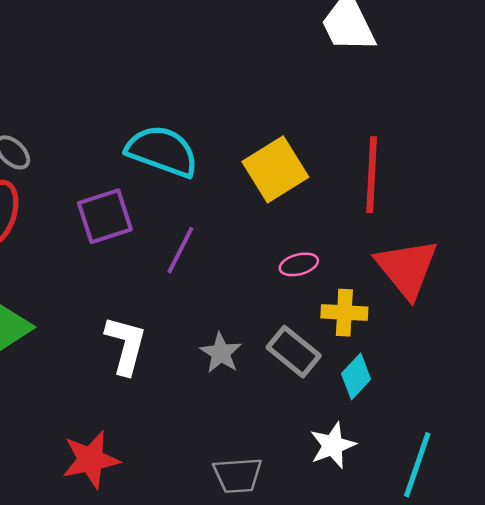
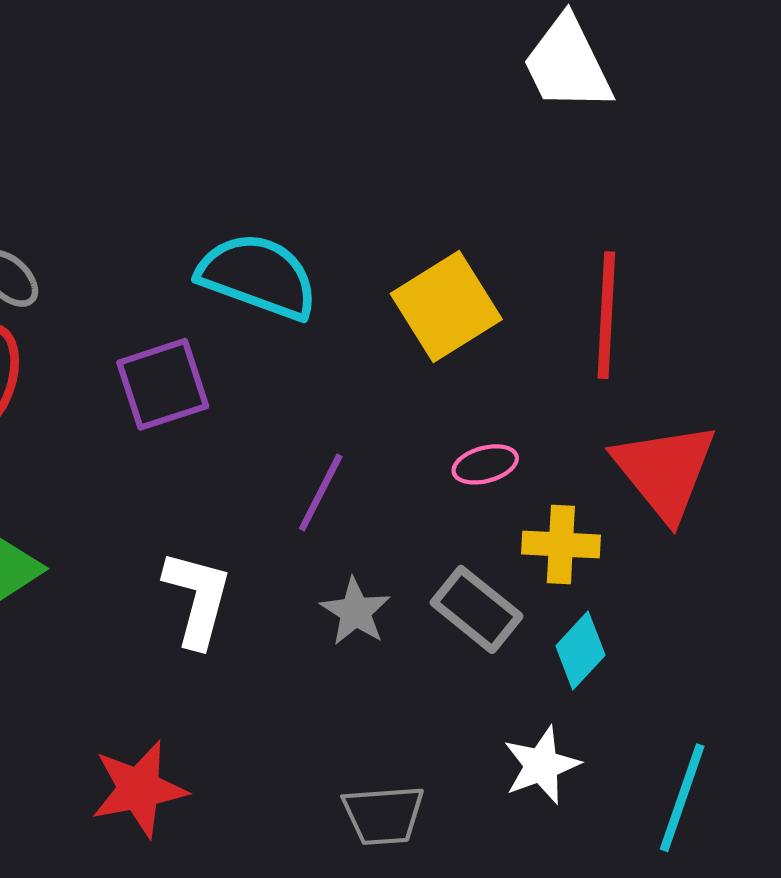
purple line: (180, 250) -> (321, 493), moved

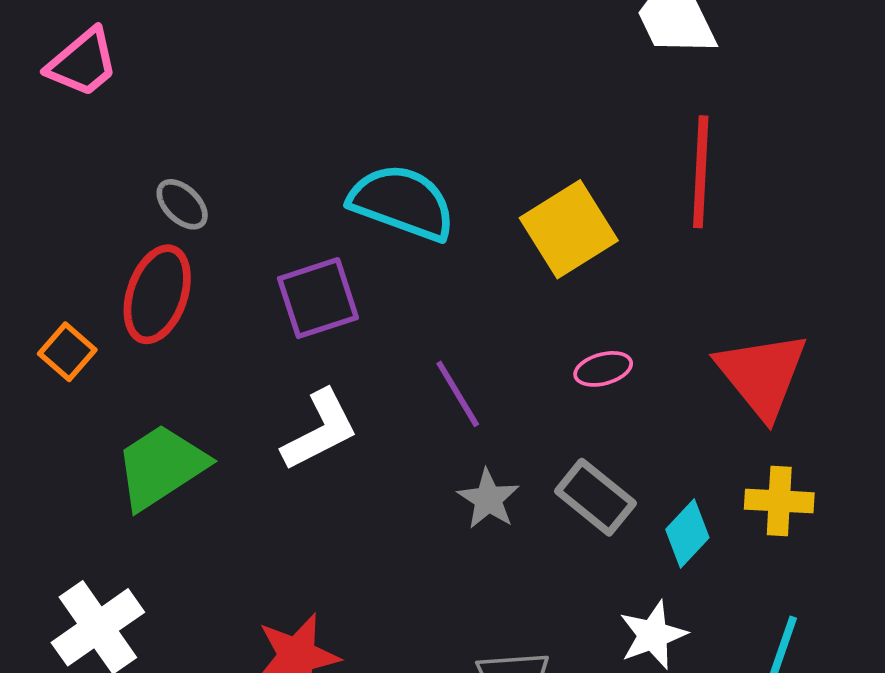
red line: (606, 315) -> (701, 172), moved
purple line: (321, 493) -> (458, 394), turned -58
yellow cross: (561, 544) -> (779, 501), moved
white L-shape: (197, 599) -> (320, 430), moved, turned 48

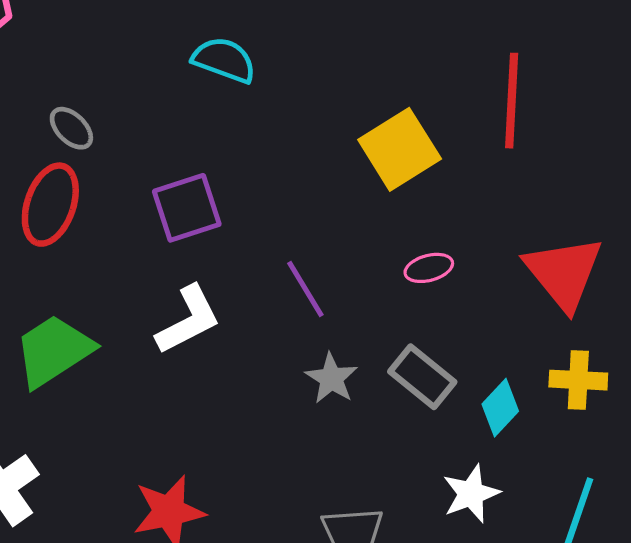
cyan semicircle: (402, 202) -> (224, 60), moved, size x0.7

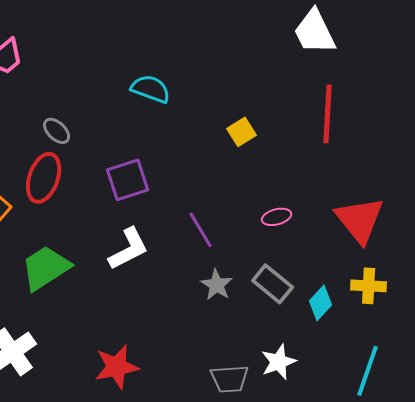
yellow square: (400, 149) -> (242, 132), moved, size x0.6
white star: (471, 494) -> (279, 362), moved

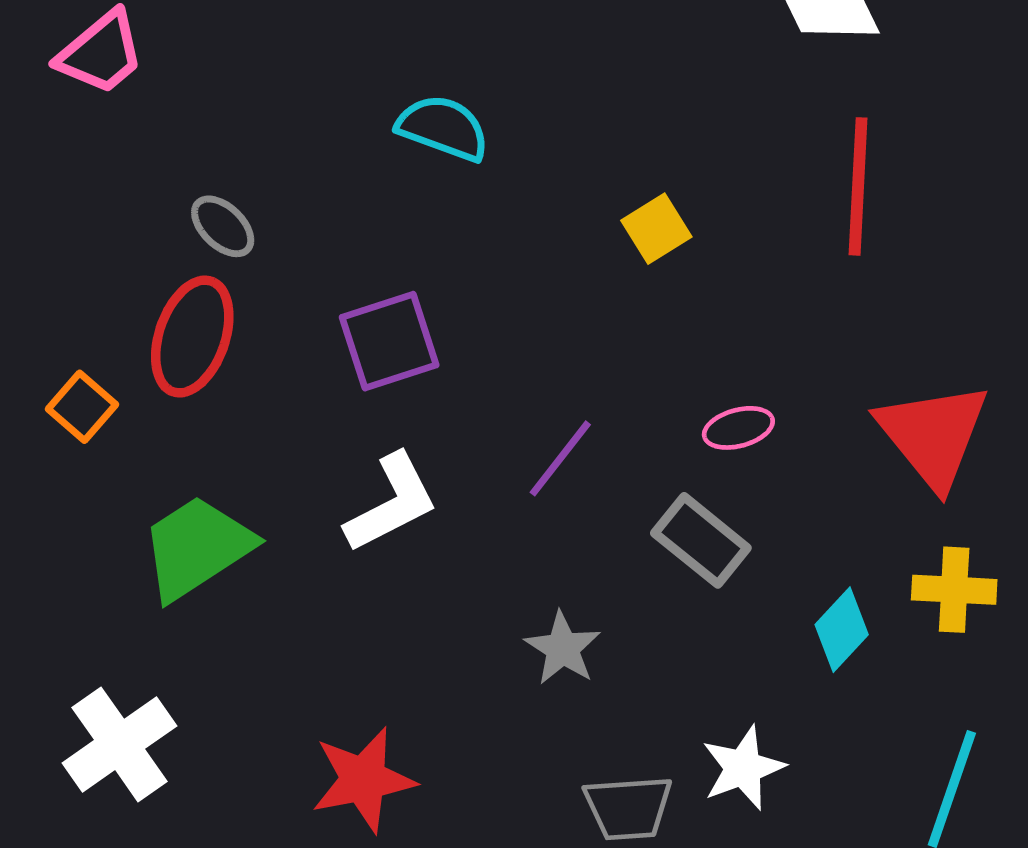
purple line: (201, 230) -> (560, 458), turned 69
gray rectangle: (273, 284) -> (701, 540), moved
gray star: (217, 285) -> (563, 648), moved

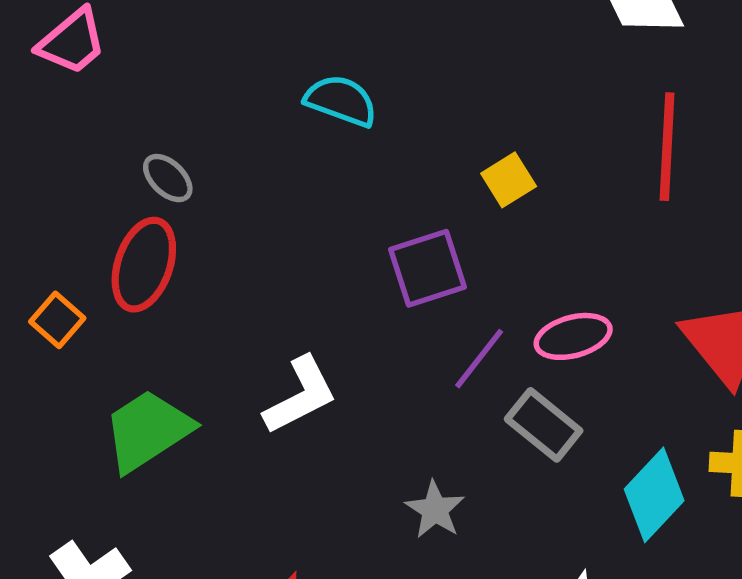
purple square: (389, 341) -> (428, 268), moved
pink ellipse: (738, 428) -> (573, 336), size x1.4
purple line: (560, 458) -> (479, 359), moved
cyan diamond: (842, 630) -> (654, 495), size x1.4

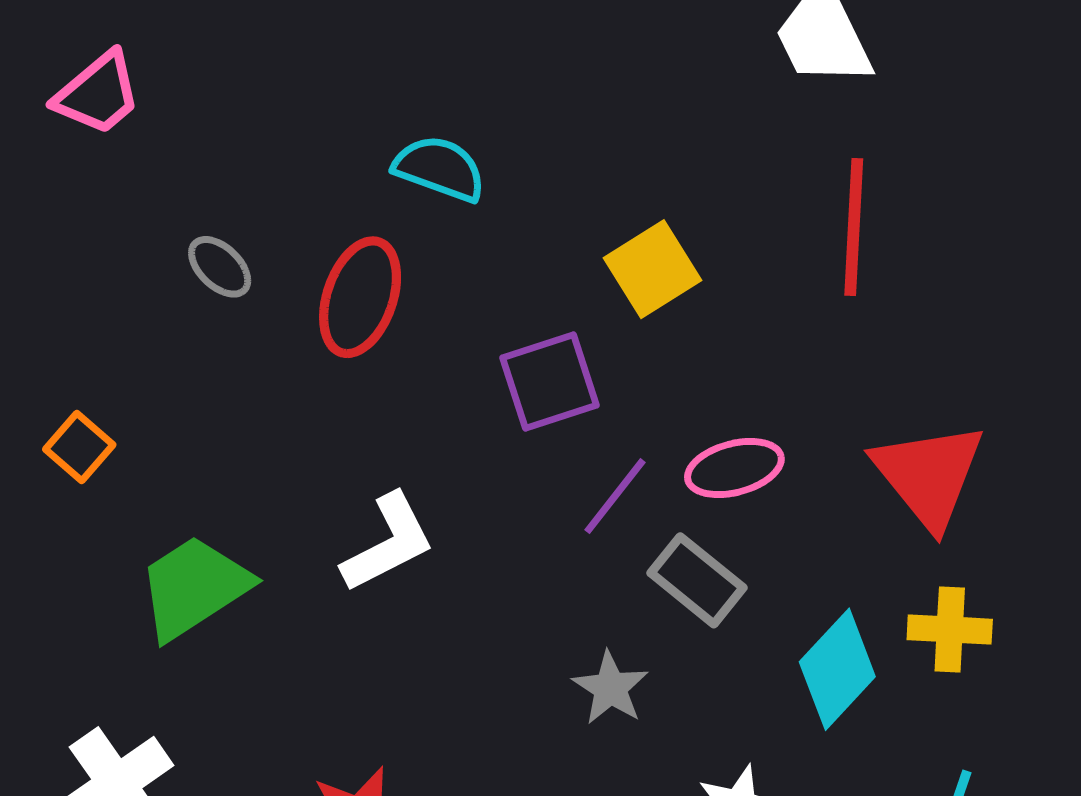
yellow square: (509, 180) -> (653, 269), size x1.4
red ellipse: (144, 265) -> (360, 297), moved
gray star: (435, 510) -> (610, 688), moved

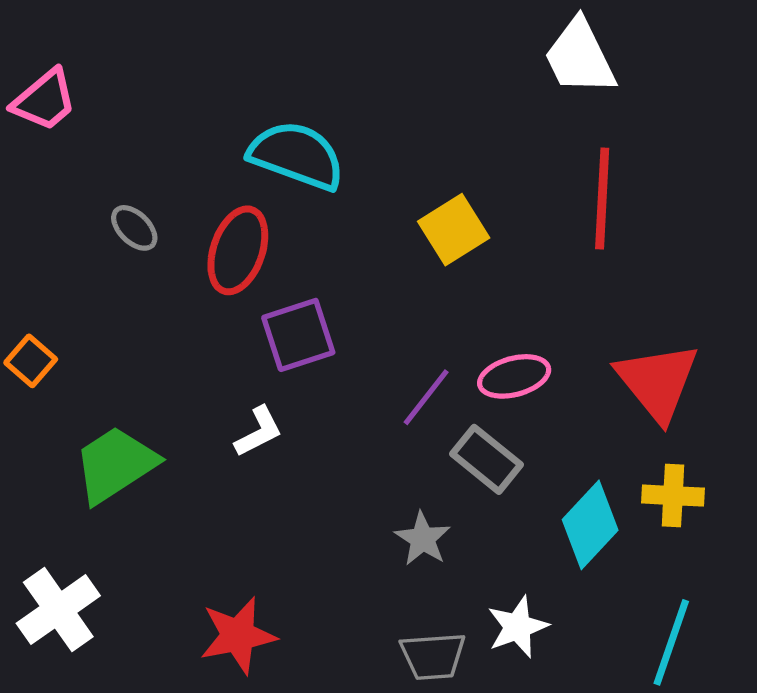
cyan semicircle: (440, 169) -> (297, 155), size x1.4
purple square: (550, 381) -> (298, 335), moved
white L-shape: (388, 543) -> (259, 432), size x0.7

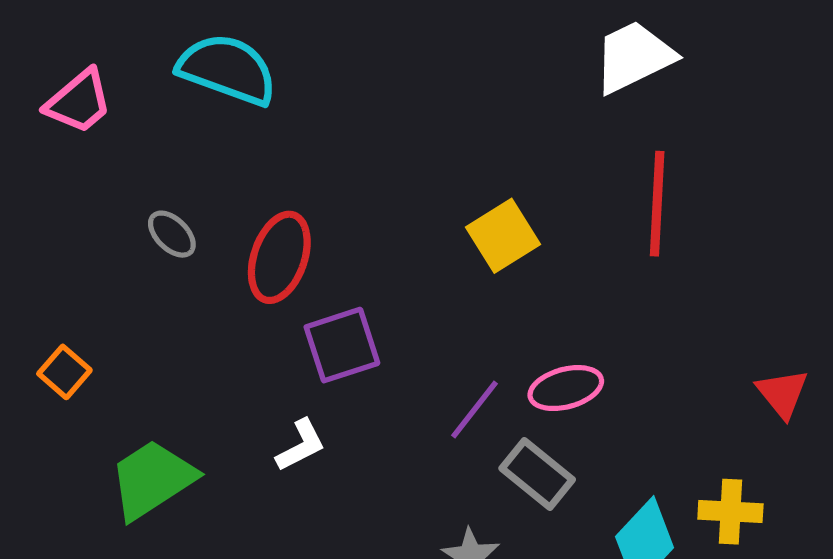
white trapezoid: (580, 57) -> (634, 57), turned 90
cyan semicircle: (297, 155) -> (227, 69), moved
red triangle: (657, 382) -> (782, 393), moved, size x0.6

